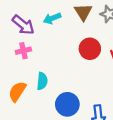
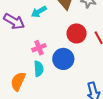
pink cross: (23, 51) -> (39, 48), moved
blue circle: (67, 104) -> (63, 59), moved

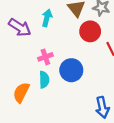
cyan arrow: (39, 12) -> (47, 18), turned 133
red circle: (77, 33) -> (90, 31), moved

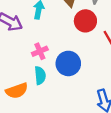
orange semicircle: (21, 92) -> (17, 91), turned -132

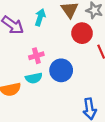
cyan semicircle: (40, 75) -> (34, 78), turned 77

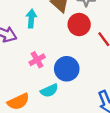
cyan semicircle: (34, 78) -> (49, 90), moved

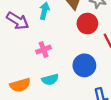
blue circle: (67, 69) -> (84, 65), moved

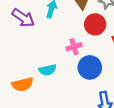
pink cross: (44, 50) -> (74, 47), moved
cyan semicircle: (50, 80) -> (48, 70), moved

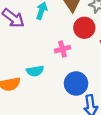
blue circle: (90, 67) -> (76, 83), moved

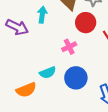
blue circle: (76, 83) -> (76, 78), moved

